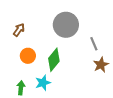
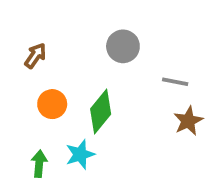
gray circle: (66, 25) -> (123, 46), size x0.7
gray line: (94, 44) -> (175, 82), turned -56

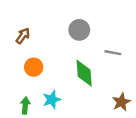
green diamond: (101, 112) -> (84, 73), moved, turned -44
brown star: (188, 121) -> (121, 102), moved

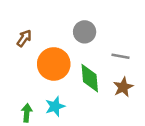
orange circle: (34, 67) -> (54, 64), moved, size x1.6
brown star: (121, 102) -> (123, 87), moved

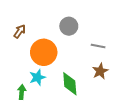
green diamond: (90, 78) -> (70, 84), moved
cyan star: (55, 106) -> (37, 77), moved

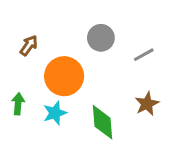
gray line: (98, 46) -> (144, 55), moved, turned -40
green arrow: (22, 92) -> (18, 104), moved

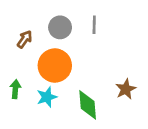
gray circle: (101, 38) -> (60, 27), moved
gray line: (144, 55) -> (94, 25), moved, turned -60

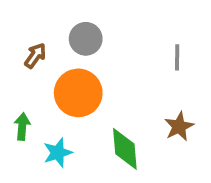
gray line: (94, 25) -> (177, 57), moved
cyan star: (47, 97) -> (58, 153), moved

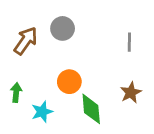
brown arrow: (35, 56) -> (26, 41), size x1.5
orange circle: (78, 93) -> (69, 82), moved, size x0.7

